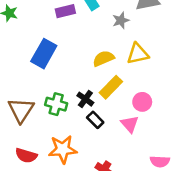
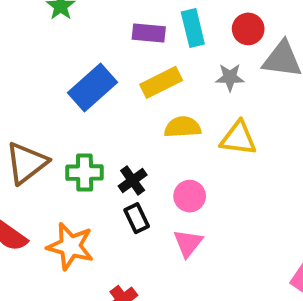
yellow rectangle: (111, 87) -> (161, 82), moved
pink circle: (142, 102) -> (190, 196), moved
green cross: (56, 104) -> (85, 173), turned -35

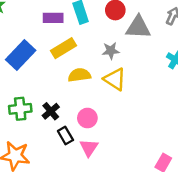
gray star: (230, 77) -> (111, 51), moved
yellow triangle: (238, 138) -> (115, 79), turned 30
black rectangle: (137, 218) -> (65, 135), moved

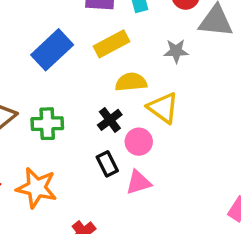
yellow triangle: (115, 79) -> (163, 108), moved
black cross: (51, 111) -> (110, 120), moved
pink triangle: (89, 148) -> (138, 182), turned 36

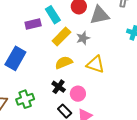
yellow rectangle: (112, 44) -> (61, 37), moved
yellow triangle: (163, 108) -> (95, 64), moved

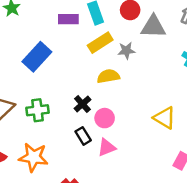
yellow semicircle: (64, 63) -> (108, 76), moved
yellow triangle: (95, 64) -> (164, 118), moved

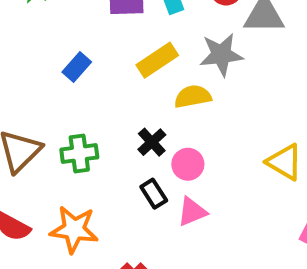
yellow rectangle: (100, 43) -> (157, 60), moved
gray star: (126, 51) -> (221, 55), size x1.5
blue rectangle: (37, 57) -> (77, 67), size x0.6

